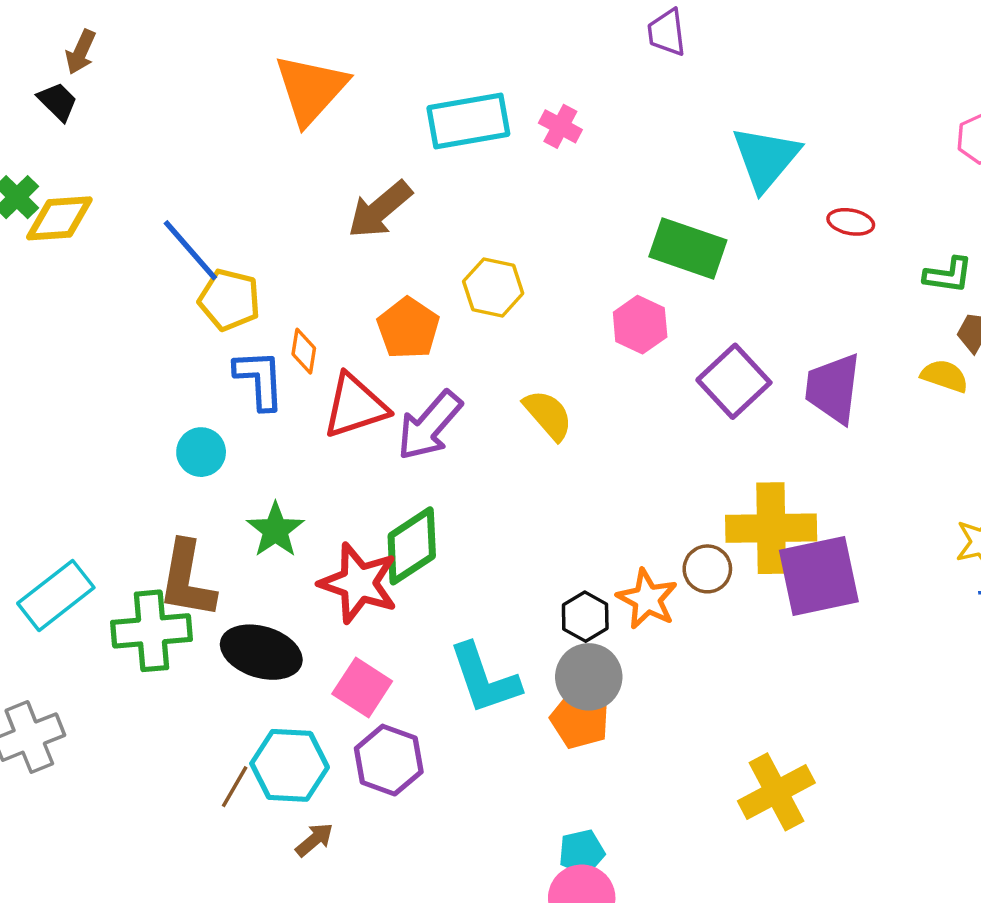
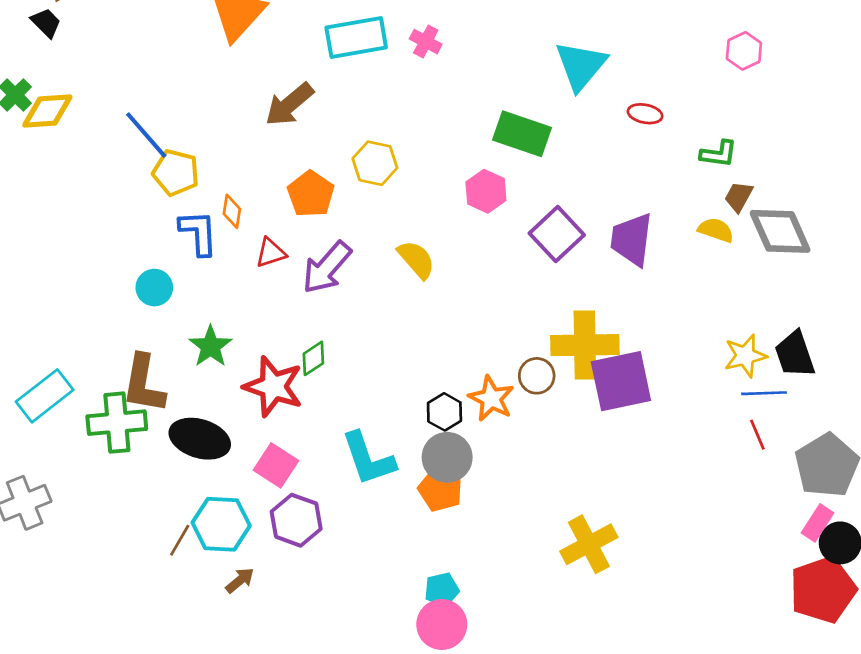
red triangle: (355, 406) -> (271, 253), size x0.6
green diamond: (412, 546) -> (313, 358), size x0.6

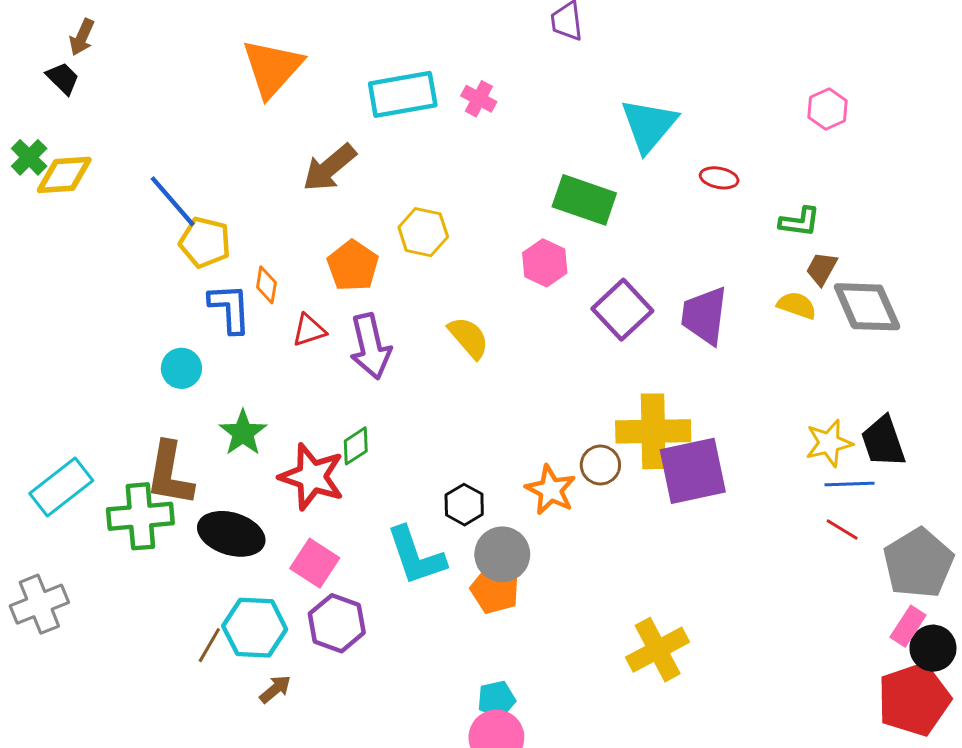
purple arrow: (327, 267) -> (370, 346), turned -54
black hexagon: (444, 412) -> (464, 505), moved
red line: (757, 435) -> (842, 529), turned -36

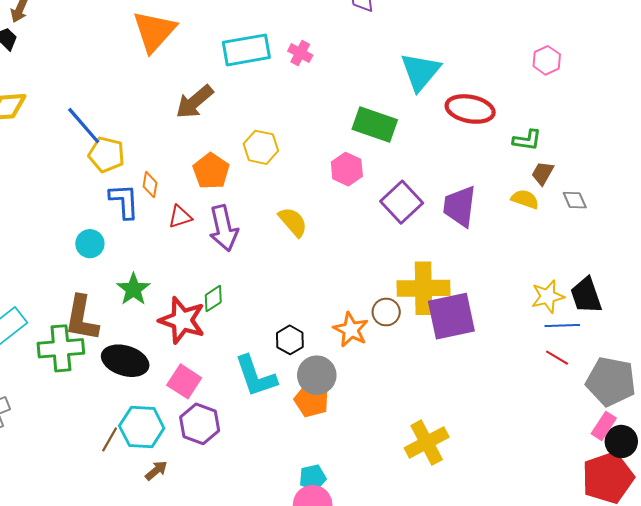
red ellipse: (719, 178) -> (470, 109), size x1.8
gray diamond: (867, 307) -> (575, 200), size x0.5
gray pentagon: (918, 563) -> (611, 381), turned -30

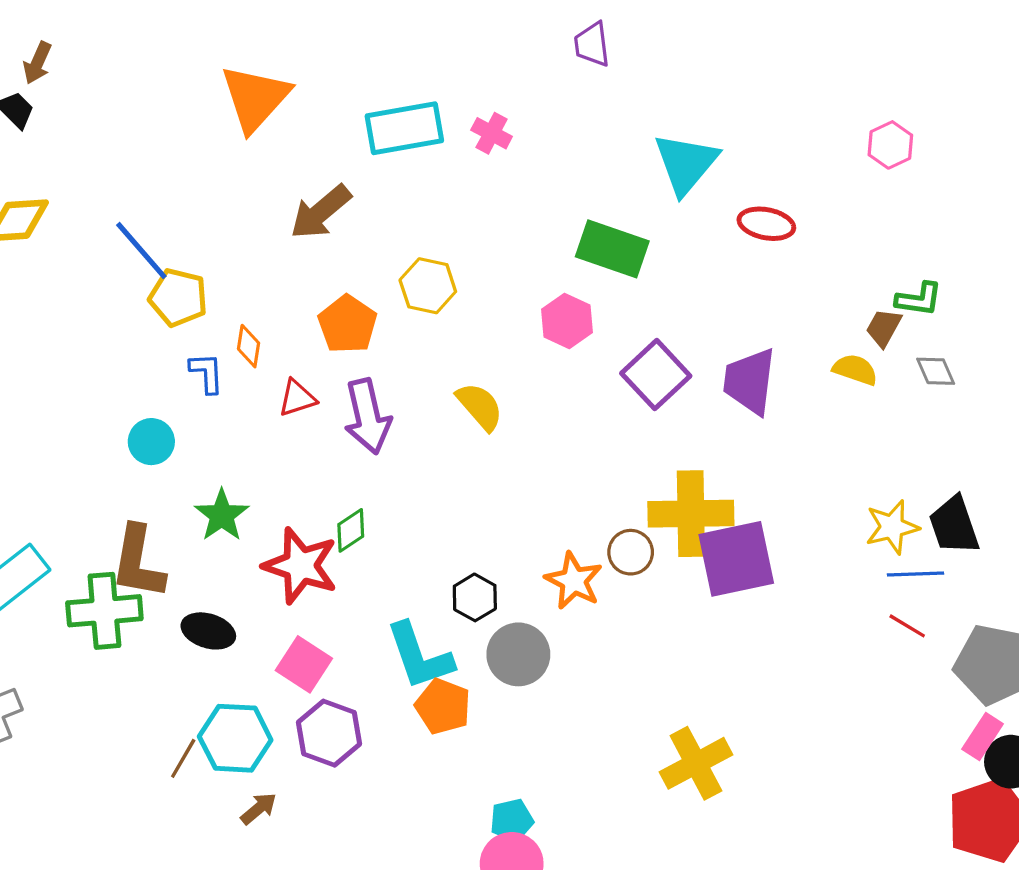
red ellipse: (470, 109) -> (766, 224), size x0.7
green L-shape: (527, 140) -> (919, 299), moved
blue L-shape: (124, 201) -> (207, 373), size x0.7
black ellipse: (125, 361) -> (208, 631), size x0.7
orange pentagon: (312, 400) -> (443, 706), moved

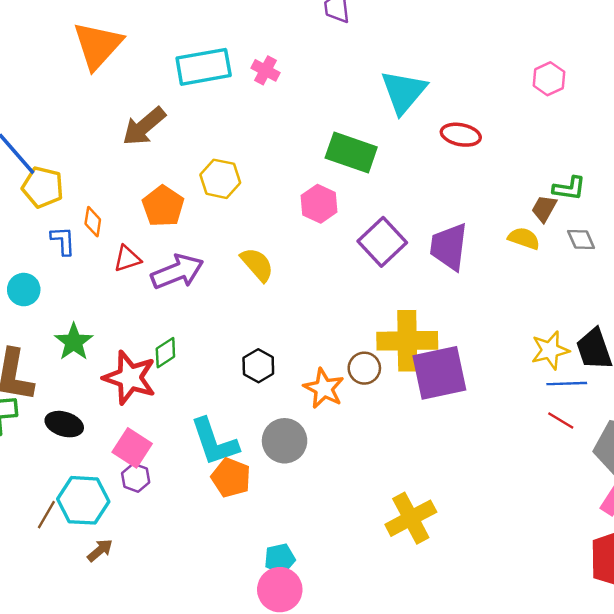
purple arrow: (368, 416) -> (177, 272), turned -99
black hexagon: (475, 597) -> (258, 366), moved
purple hexagon: (329, 733) -> (136, 478), moved, size x0.6

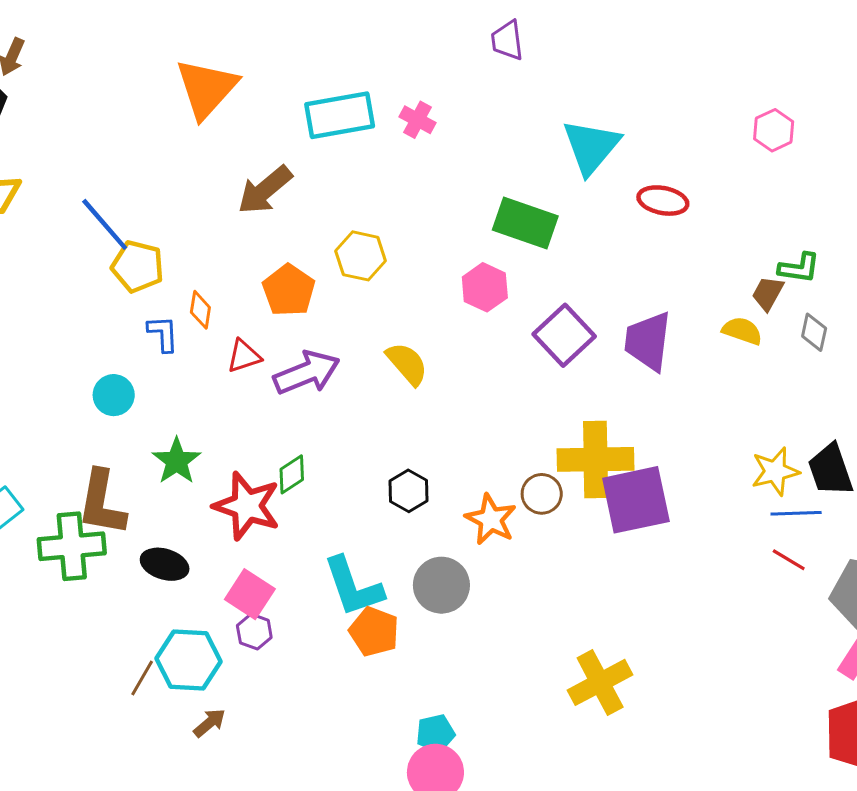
gray diamond: (581, 239) -> (814, 332), turned 36

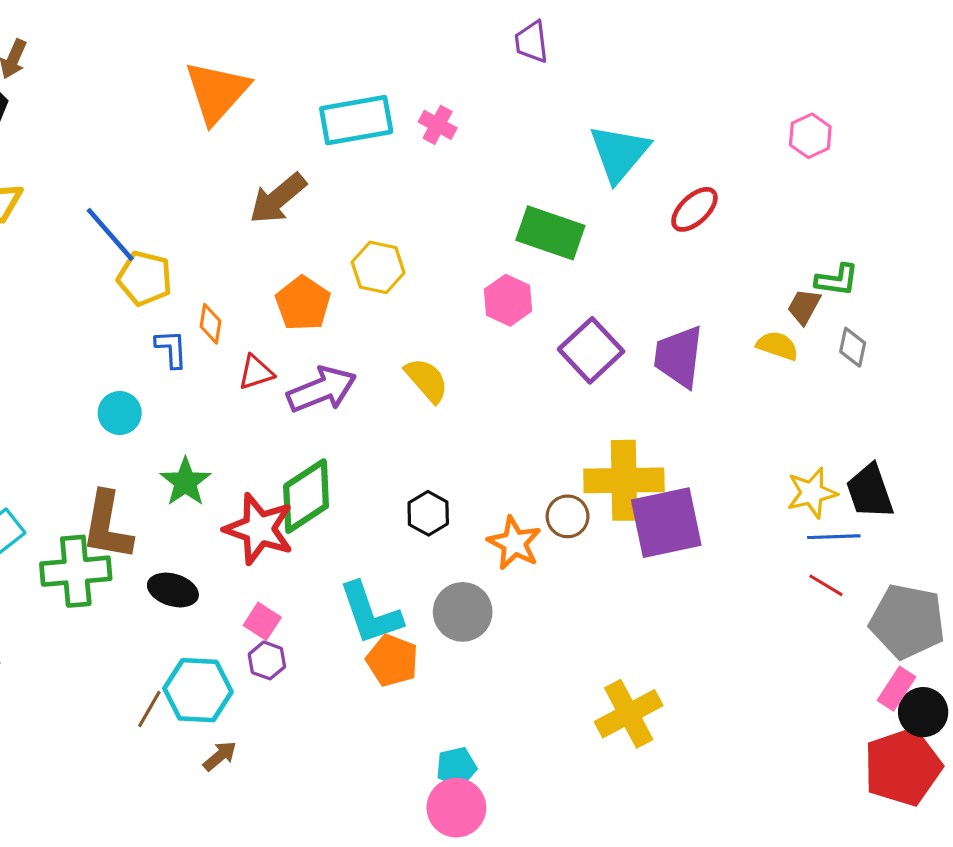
red ellipse: (663, 201) -> (694, 209), turned -54
green diamond: (292, 474) -> (306, 496), size x1.8
pink square: (250, 594) -> (262, 621), size x0.7

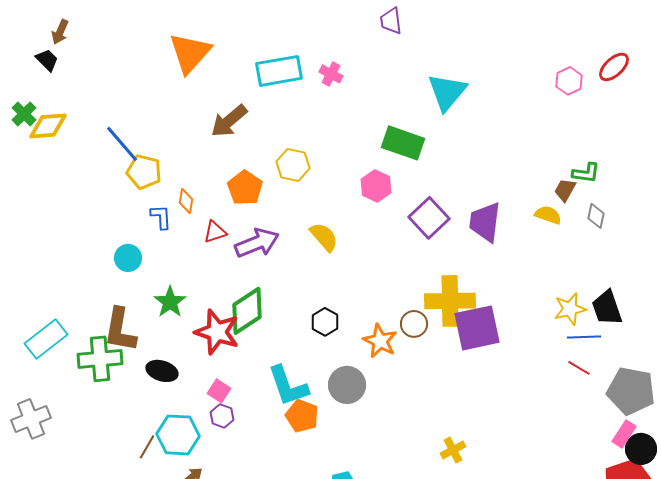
red ellipse: (694, 209) -> (614, 67), moved
yellow cross: (629, 714) -> (453, 450), size x0.6

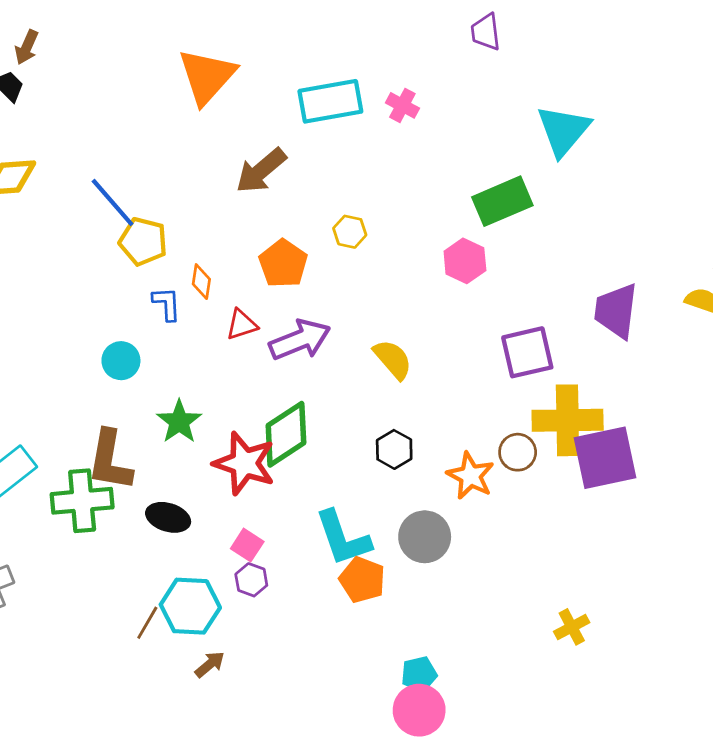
green rectangle: (403, 143) -> (502, 201), turned -42
yellow hexagon: (293, 165) -> (350, 232), size x0.7
purple square: (429, 218) -> (527, 352), moved, turned 30
yellow semicircle: (324, 237) -> (393, 359), moved

